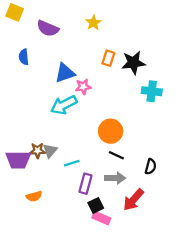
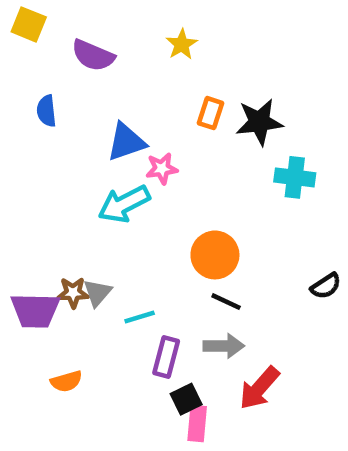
black semicircle: (151, 167) -> (326, 286), moved, turned 42
pink rectangle: (101, 218) -> (197, 424), turned 72

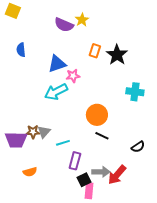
purple semicircle: (93, 55) -> (64, 25), moved
black star: (259, 122) -> (117, 55), turned -30
cyan cross: (295, 177) -> (135, 92), moved
black semicircle: (326, 286) -> (138, 147), moved
gray arrow: (224, 346) -> (101, 172), moved

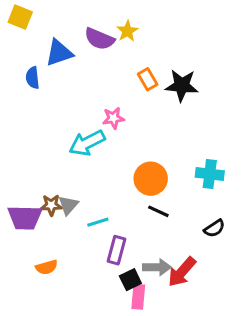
orange rectangle: (95, 51) -> (148, 79), turned -48
black star: (117, 55) -> (182, 85), turned -30
blue triangle: (57, 64) -> (59, 53), moved
cyan cross: (135, 92) -> (210, 174), moved

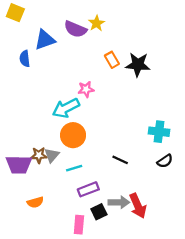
orange circle: (151, 179) -> (73, 135), moved
black semicircle: (214, 228) -> (165, 161), moved
purple rectangle: (117, 250) -> (88, 189), turned 54
red arrow: (182, 272) -> (138, 206), turned -65
pink rectangle: (138, 297) -> (79, 225), moved

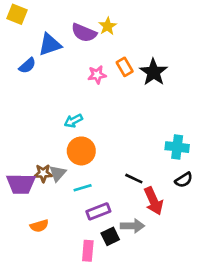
blue semicircle: (25, 59) -> (27, 66), turned -126
black star: (138, 65) -> (154, 72), turned 30
pink star: (86, 89) -> (97, 75), moved
cyan arrow: (66, 108) -> (73, 121), size x0.6
red arrow: (138, 206) -> (154, 201), moved

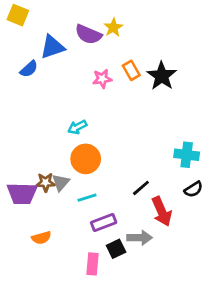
black line: (134, 179) -> (141, 188), turned -66

